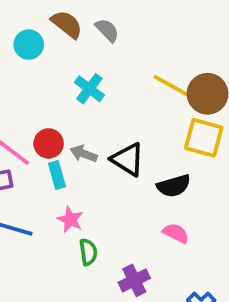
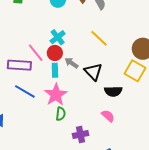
yellow line: (171, 86) -> (99, 38), moved
cyan cross: (89, 89) -> (58, 37), moved
pink star: (70, 219) -> (56, 95), size x1.6

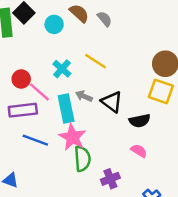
yellow line: (99, 38) -> (96, 61), moved
red circle: (55, 53) -> (21, 79), moved
cyan rectangle: (55, 70) -> (66, 108), size x1.6
green semicircle: (61, 114) -> (82, 159), size x1.5

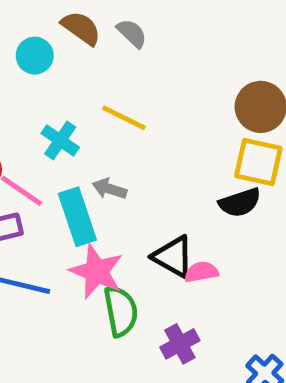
black triangle: (112, 102) -> (173, 257), moved
black semicircle: (140, 121) -> (240, 203), moved
pink semicircle: (139, 151) -> (201, 272), moved, turned -35

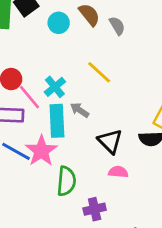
cyan cross: (60, 140) -> (55, 87), moved
black triangle: (173, 257) -> (110, 141), moved
pink star: (96, 271) -> (41, 151), moved

